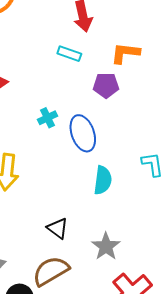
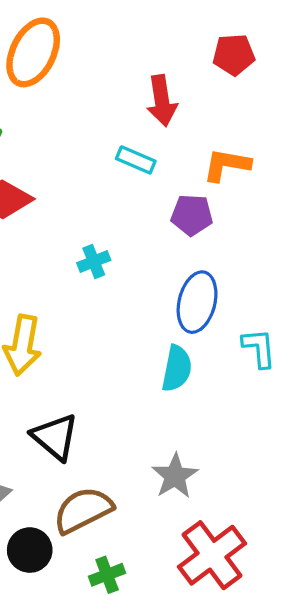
blue ellipse: (83, 133) -> (197, 302), moved, turned 30
black triangle: (58, 228) -> (55, 437), moved, size x1.4

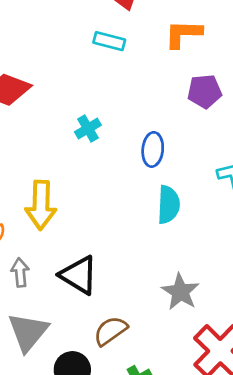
purple pentagon: (192, 215) -> (205, 91), moved
blue ellipse: (197, 302) -> (153, 149), moved, size x0.7
brown semicircle: (83, 510) -> (110, 331), size x0.7

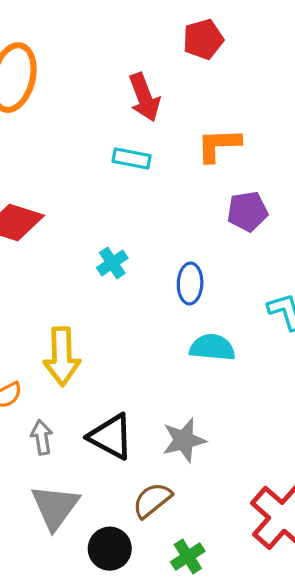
cyan semicircle: (168, 205) -> (212, 347), turned -84
gray star: (180, 292) -> (184, 440), moved, turned 30

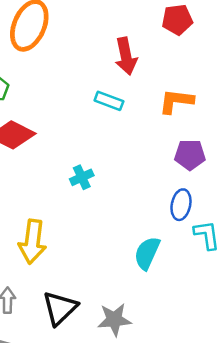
blue ellipse: (190, 283) -> (181, 205), moved
cyan semicircle: (212, 347) -> (147, 253), turned -80
black triangle: (111, 437) -> (60, 308), turned 39

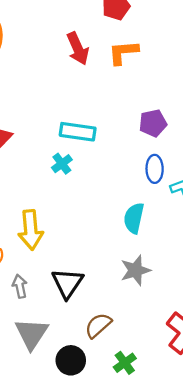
cyan rectangle: (109, 101) -> (78, 132), moved, size x1.4
orange L-shape: (176, 101) -> (123, 52), moved
gray star: (114, 320) -> (135, 270), moved

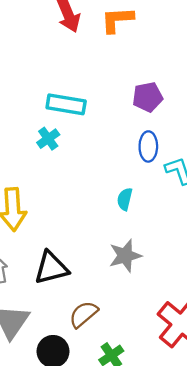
cyan semicircle: (134, 218) -> (125, 199), size x0.7
black triangle: (67, 283) -> (51, 268), turned 40

